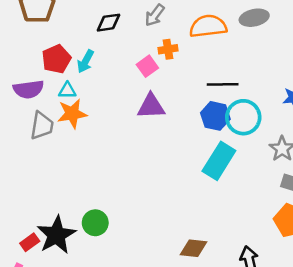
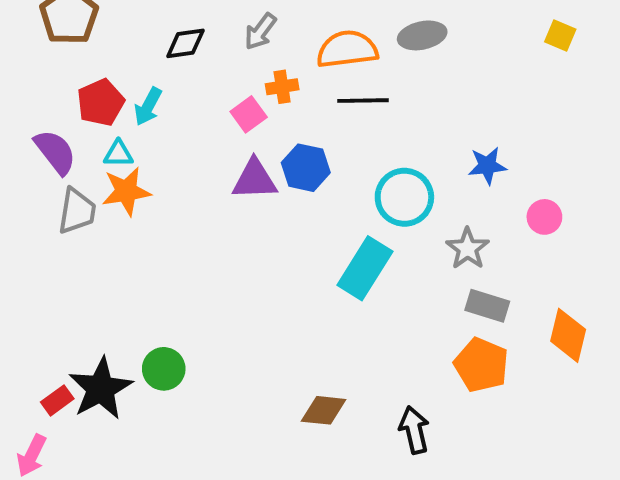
black line: (223, 84) -> (363, 101), moved
purple semicircle: (28, 89) -> (55, 152), turned -120
blue hexagon: (215, 116) -> (306, 168), moved

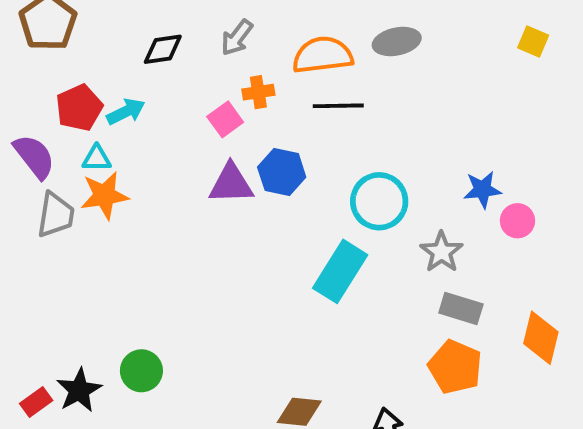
cyan arrow: (148, 106) -> (126, 112), turned -144
blue star: (487, 166) -> (482, 190), moved
black star: (101, 389) -> (79, 390), size x0.7

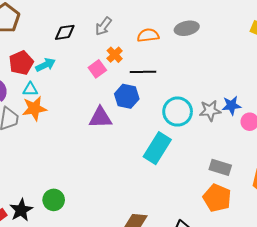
orange semicircle: (323, 55) -> (148, 35), size x0.7
orange cross: (258, 92) -> (115, 55), turned -35
black line: (338, 106) -> (143, 72), moved
purple triangle: (231, 184) -> (100, 118), moved
gray star: (441, 252) -> (210, 111), moved, turned 30

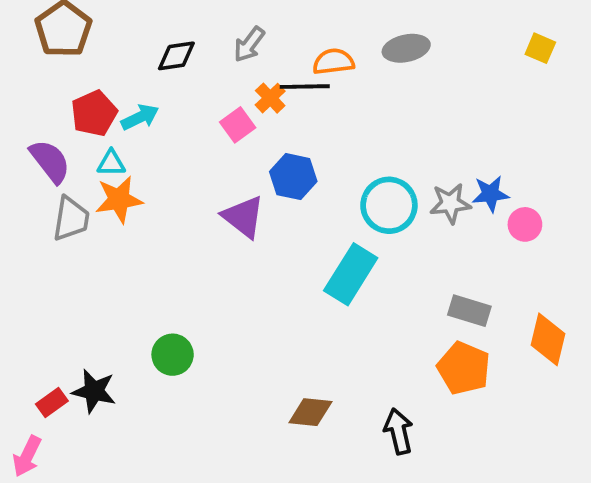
black line: (143, 72) -> (305, 87), moved
purple triangle: (100, 118) -> (243, 217), turned 40
green circle: (54, 200) -> (173, 355), moved
black star: (21, 210) -> (94, 391), turned -30

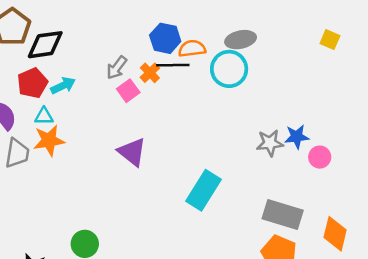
gray arrow: (249, 44) -> (117, 68), moved
black diamond: (176, 56) -> (45, 45), moved, size x1.4
blue hexagon: (293, 177) -> (165, 38), moved
cyan circle: (389, 205) -> (229, 69), moved
gray rectangle: (469, 311) -> (283, 214), size x1.4

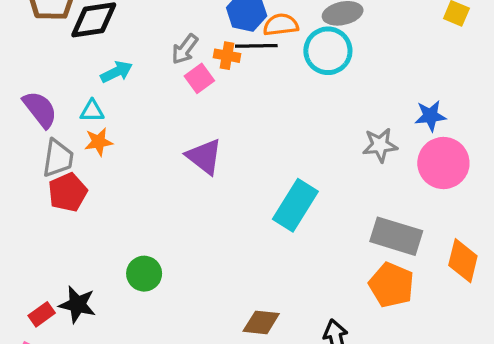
orange cross: (150, 73) -> (227, 56), turned -36
red pentagon: (32, 83) -> (68, 192), moved
blue star: (297, 137) -> (430, 116), moved
orange star: (49, 140) -> (99, 142), size x0.7
pink circle: (320, 157) -> (443, 163), size x1.8

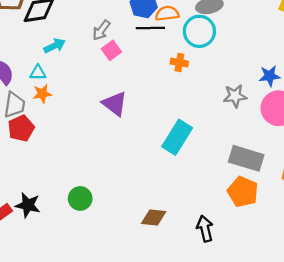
orange cross: (227, 56) -> (179, 63), moved
green circle: (144, 274) -> (80, 198), moved

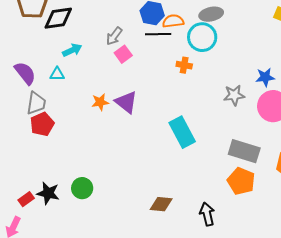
orange star: (42, 94) -> (100, 102), moved
cyan rectangle: (177, 137) -> (182, 132), turned -60
green circle: (80, 198) -> (82, 188), moved

